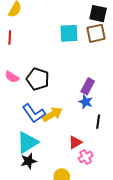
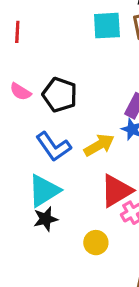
yellow arrow: (52, 114) -> (99, 145), moved
red triangle: (75, 142) -> (116, 191), size x1.6

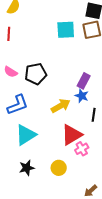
black pentagon: (60, 95) -> (36, 74), turned -30
blue L-shape: (53, 147) -> (18, 105), moved, turned -75
black star: (46, 219) -> (27, 168), moved

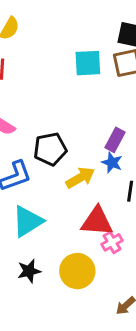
black pentagon: (36, 74) -> (50, 149), moved
red triangle: (72, 135) -> (97, 221), turned 35
yellow circle: (59, 168) -> (77, 271), size x1.5

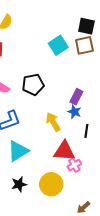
cyan square: (88, 63) -> (58, 45), turned -30
black pentagon: (50, 149) -> (33, 85), moved
yellow arrow: (80, 178) -> (53, 122), turned -90

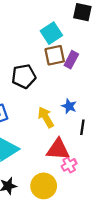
brown square: (84, 45) -> (55, 55), moved
purple rectangle: (76, 97) -> (71, 60), moved

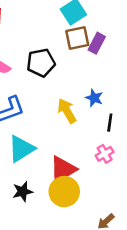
red triangle: (58, 149) -> (63, 169), moved, turned -35
pink cross: (69, 165) -> (105, 154), moved

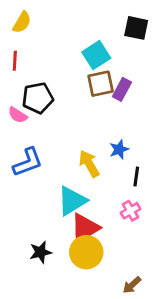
black pentagon: (41, 63) -> (38, 98), moved
blue star: (94, 98) -> (119, 149), turned 30
cyan triangle: (21, 149) -> (72, 201), moved

